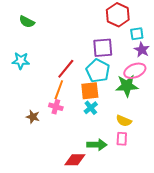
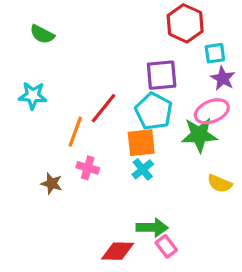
orange line: (59, 90) -> (75, 132), moved
yellow semicircle: (124, 121) -> (220, 184), moved
pink rectangle: (122, 139) -> (166, 246), moved, turned -40

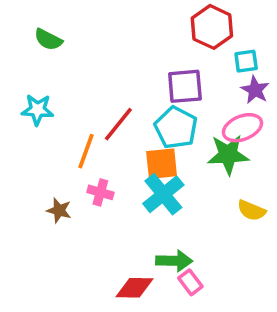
cyan cross: (143, 169) -> (163, 194), size x1.6

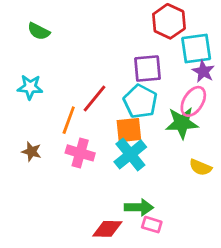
cyan square: (246, 61) -> (196, 48), size x1.6
pink ellipse: (242, 128) -> (193, 101), turned -36
pink cross: (100, 192) -> (80, 153), size x1.4
brown star: (59, 210) -> (31, 152), moved
pink rectangle: (190, 282) -> (152, 225), turned -36

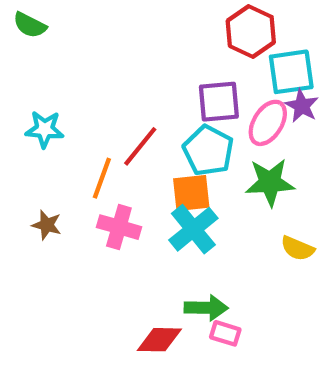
green semicircle: (39, 31) -> (30, 25), moved
pink ellipse: (193, 101) -> (268, 123), moved

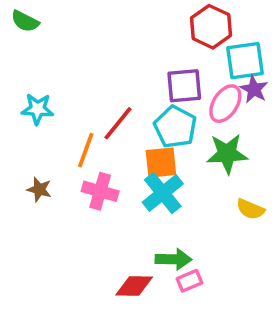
pink rectangle: (225, 333) -> (190, 281), turned -40

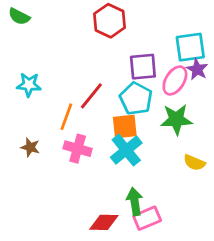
red hexagon: (211, 27) -> (110, 21), moved
green arrow: (173, 259) -> (135, 202), turned -100
pink rectangle: (190, 281) -> (147, 218), size x1.4

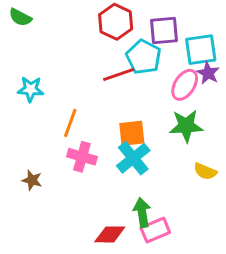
purple square: (143, 67) -> (164, 31), moved
red line: (91, 96) -> (119, 75), moved, turned 32
cyan pentagon: (136, 99) -> (144, 57), moved
brown star: (30, 147) -> (32, 180), moved

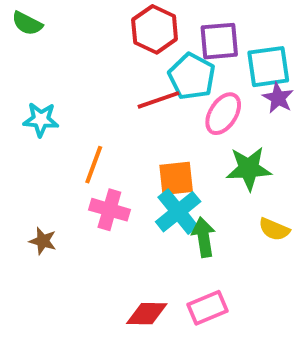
pink ellipse: (185, 85) -> (223, 114), moved
green arrow: (142, 212) -> (204, 237), moved

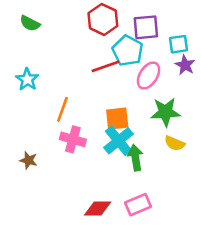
green semicircle: (27, 23) -> (30, 23), moved
cyan square: (268, 67) -> (178, 44), size x0.7
cyan star: (41, 120) -> (27, 79), turned 30
yellow semicircle: (274, 229) -> (175, 143), moved

